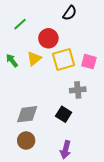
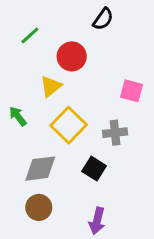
yellow square: (64, 60) -> (69, 125), moved, turned -30
green arrow: (12, 61) -> (18, 116), moved

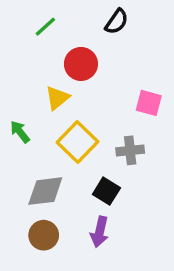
green line: (30, 35) -> (45, 27), moved
purple arrow: (97, 221) -> (100, 232), moved

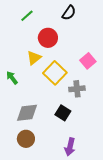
pink square: (149, 103) -> (88, 61), turned 35
yellow square: (78, 142) -> (55, 73), moved
purple arrow: (100, 232) -> (70, 147), moved

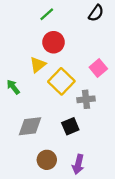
black semicircle: (69, 13) -> (96, 13), moved
green line: (27, 16) -> (47, 14), moved
black square: (63, 113) -> (70, 126), turned 35
brown circle: (26, 139) -> (47, 160), moved

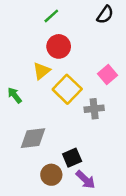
black square: (70, 126) -> (72, 158), moved
purple arrow: (78, 164) -> (86, 180), turned -60

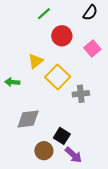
red circle: (59, 46) -> (62, 36), moved
pink square: (108, 75) -> (92, 48), moved
green arrow: (15, 95) -> (12, 82), turned -48
black square: (72, 158) -> (62, 136), turned -35

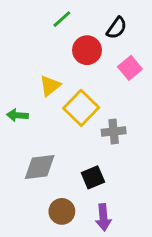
black semicircle: (90, 13) -> (117, 28), moved
black square: (62, 136) -> (93, 177), moved, turned 35
purple arrow: (73, 155) -> (103, 217), turned 42

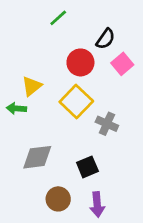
black semicircle: (117, 28) -> (106, 39), moved
red circle: (87, 50) -> (80, 62), moved
yellow triangle: (50, 86) -> (32, 86), moved
gray cross: (114, 132) -> (107, 124), turned 30

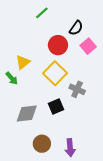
green arrow: (16, 108) -> (12, 78), turned -136
black square: (87, 167) -> (56, 106), moved

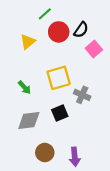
red circle: (58, 45) -> (59, 32), moved
yellow triangle: (23, 62) -> (28, 42), moved
yellow square: (55, 73) -> (59, 78), turned 30
green arrow: (12, 78) -> (25, 87), moved

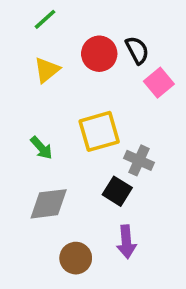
green line: (45, 14) -> (45, 19), moved
black semicircle: (81, 30) -> (137, 50), turned -63
black square: (60, 113) -> (117, 191), moved, turned -35
purple arrow: (75, 157) -> (126, 242), moved

